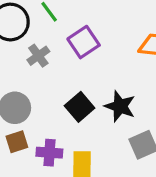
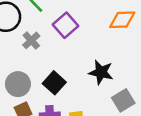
black square: (80, 107) -> (54, 83), moved

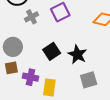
black square: (54, 83) -> (52, 51), moved

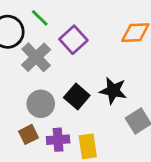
gray cross: (32, 17) -> (36, 57), size x1.5
gray circle: (13, 47) -> (41, 104), moved

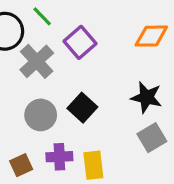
black star: (113, 91) -> (147, 97), moved
brown square: (29, 134) -> (21, 165), moved

